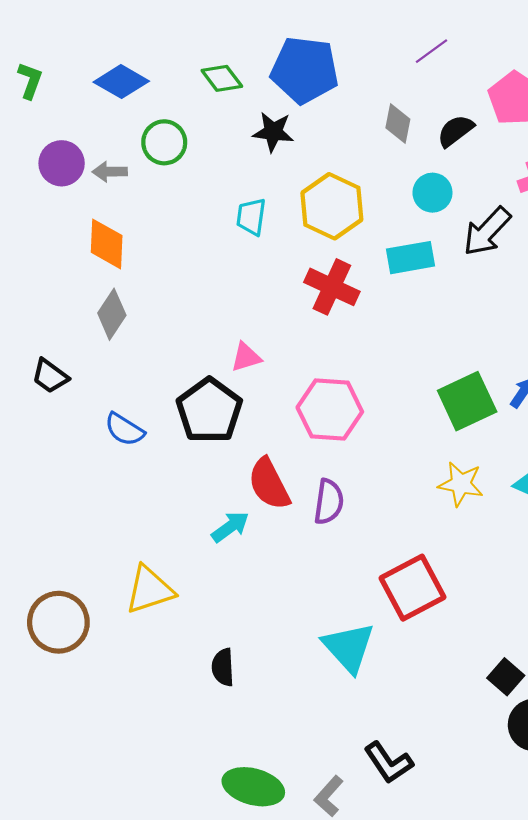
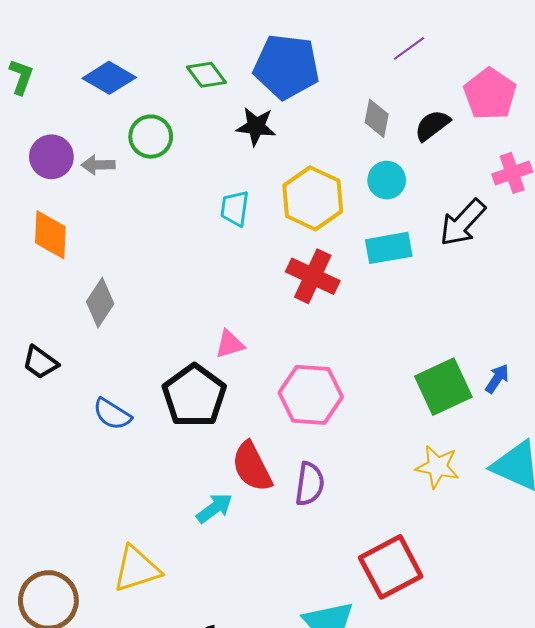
cyan circle: (432, 193) -> (387, 180), moved
orange diamond: (107, 244) -> (50, 235), moved

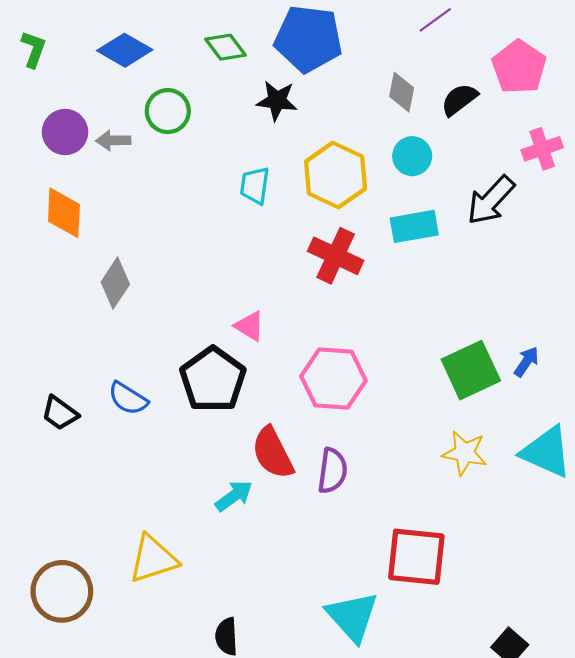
pink triangle: (230, 344) -> (250, 326), turned 48
black trapezoid: (40, 362) -> (60, 413), moved
red square: (391, 567) -> (416, 557), turned 34

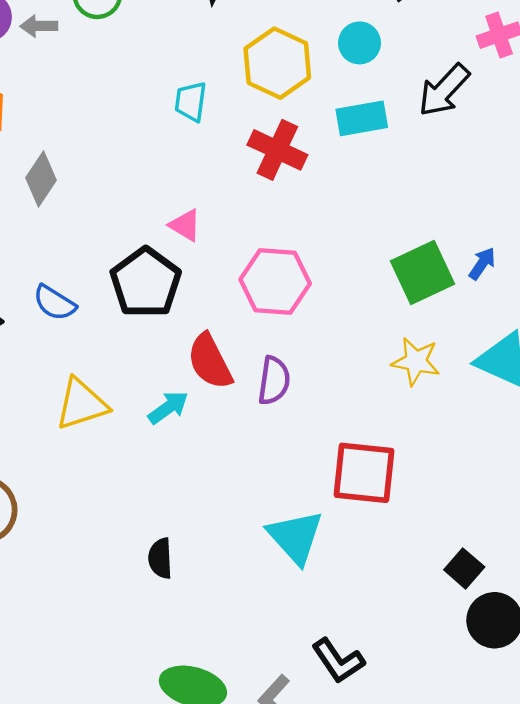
cyan trapezoid: (255, 186) -> (191, 101), moved
yellow triangle: (153, 559) -> (82, 404), moved

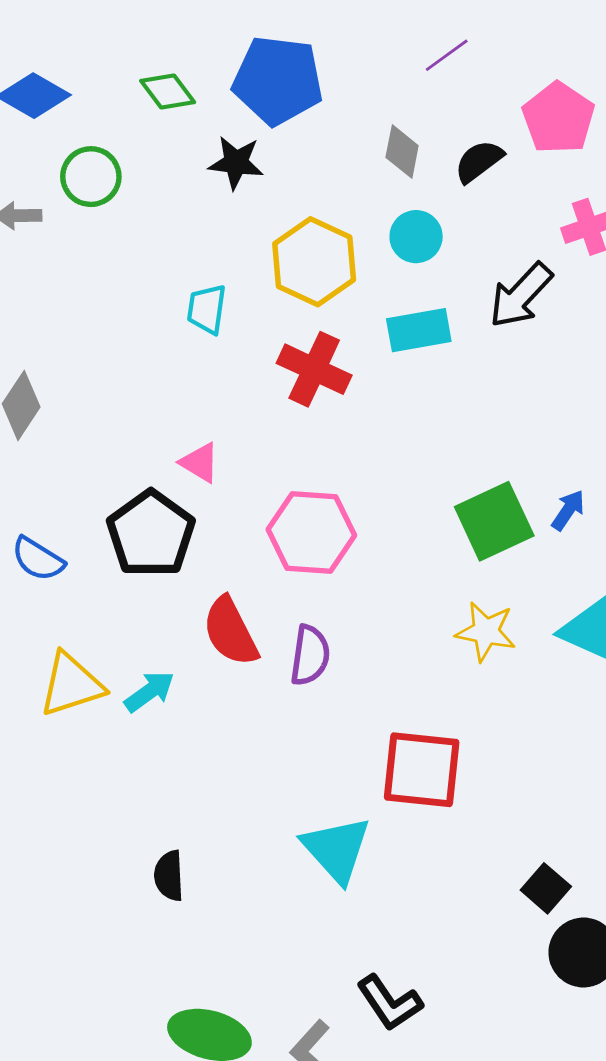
cyan arrow: (168, 408) -> (149, 692), moved

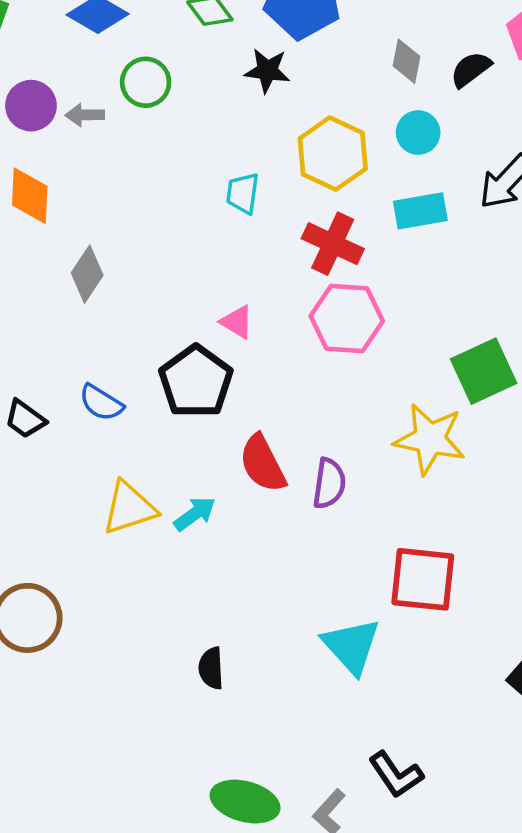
pink hexagon: (311, 532) -> (347, 318), moved
yellow star: (486, 632) -> (430, 439), moved, size x1.4

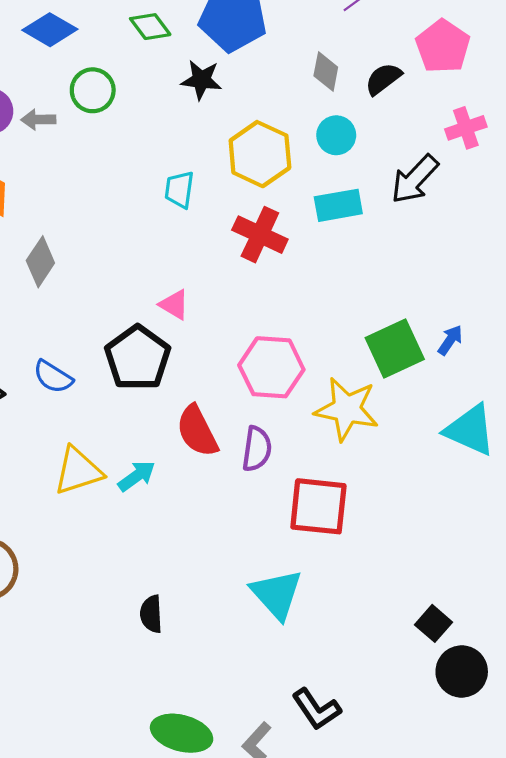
pink hexagon: (347, 318) -> (271, 367), moved
red square: (423, 579) -> (318, 506), moved

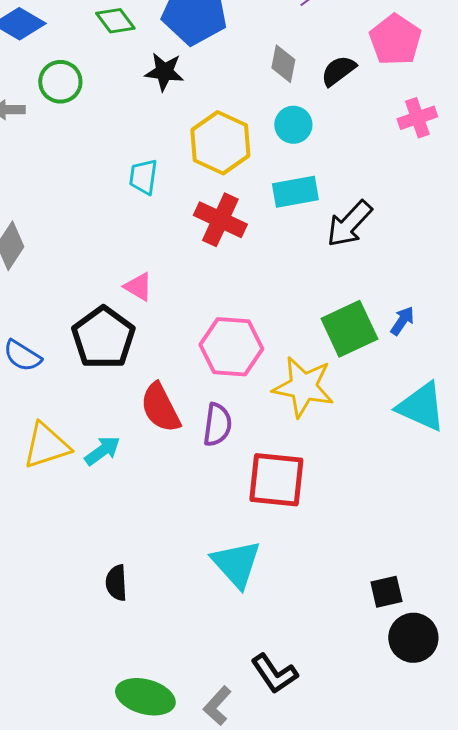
black arrow: (415, 179) -> (349, 224), moved
black square: (433, 623) -> (386, 592), turned 36

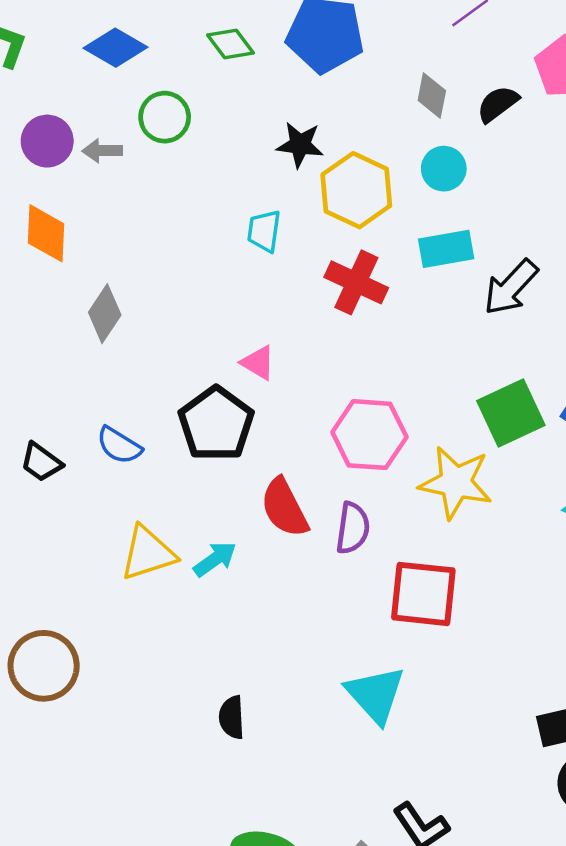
black star: (164, 72) -> (300, 145), moved

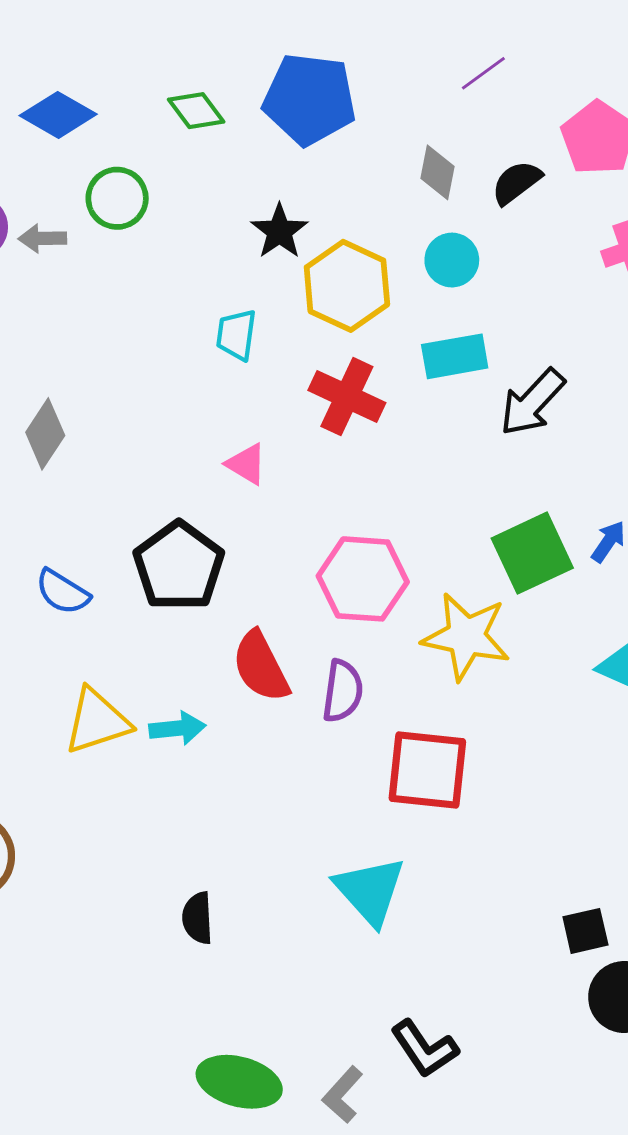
black star: (300, 145) -> (279, 231), turned 30
pink triangle: (258, 363) -> (246, 464), moved
cyan arrow: (215, 559) -> (177, 728), turned 30

